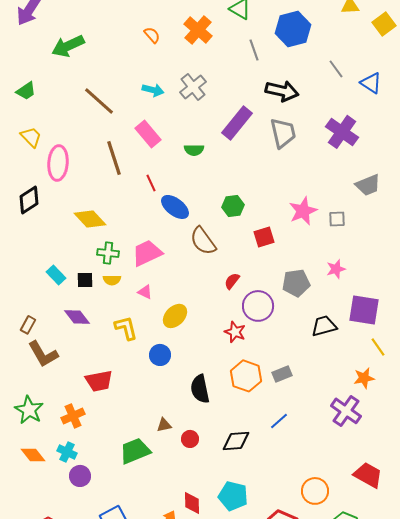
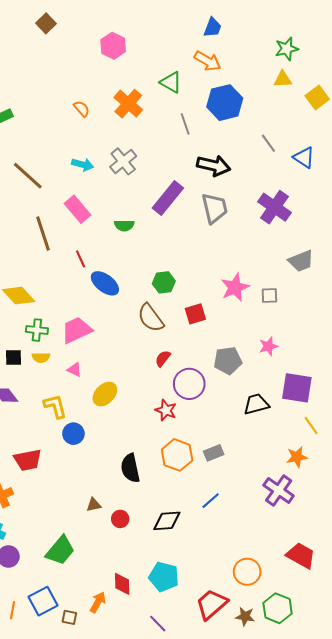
brown semicircle: (203, 241) -> (151, 318), moved
blue circle: (160, 355) -> (73, 434), moved
green trapezoid: (135, 451) -> (60, 550), moved, turned 152

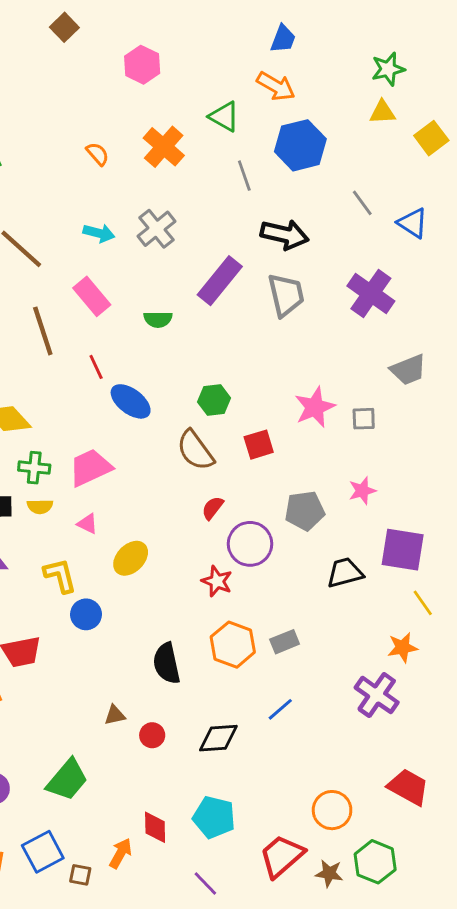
brown square: (46, 23) -> (64, 27), moved

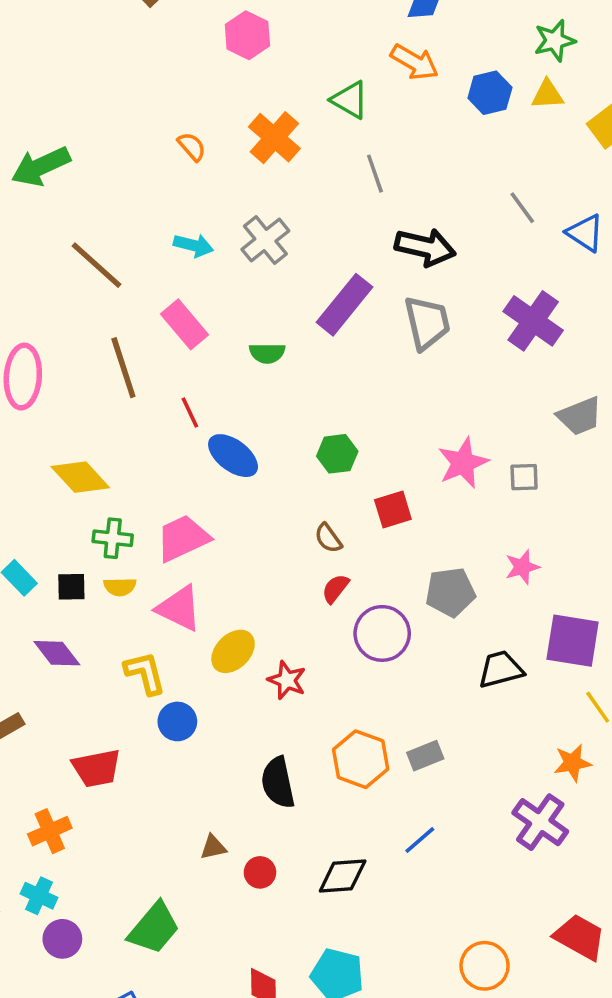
blue hexagon: (300, 145) -> (490, 93), moved, size x0.7
brown semicircle: (195, 450) -> (328, 538), moved, size x0.6
pink triangle: (87, 524) -> (179, 608), size x1.8
red star: (217, 581) -> (287, 680), moved

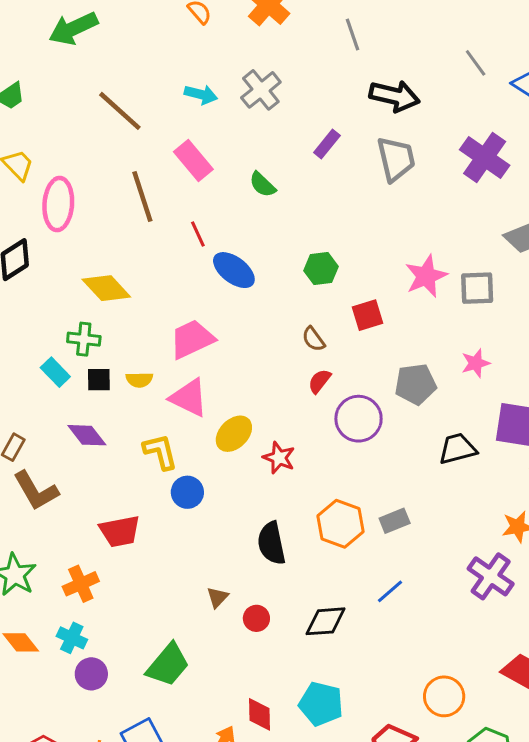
purple rectangle: (344, 305) -> (327, 144), size x0.6
green semicircle: (267, 353) -> (262, 185), turned 44
gray square: (524, 477) -> (477, 288), size x1.4
green cross: (113, 538) -> (84, 339), moved
brown triangle: (213, 847) -> (217, 597), turned -35

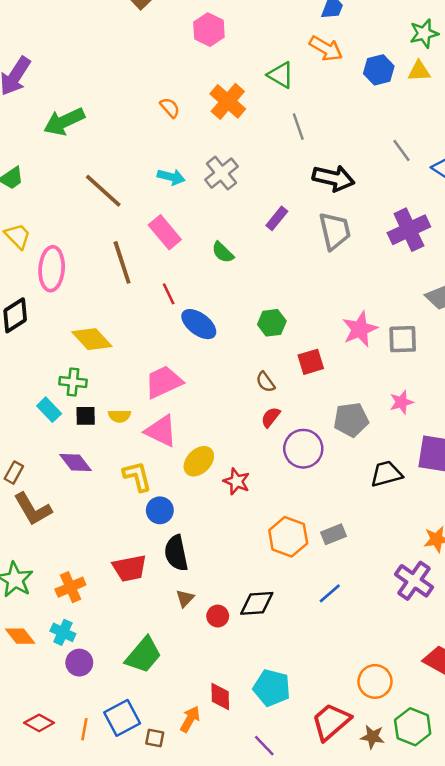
purple cross: (485, 157) -> (409, 230), turned 30
red trapezoid: (120, 531) -> (130, 568), moved
black semicircle: (271, 543) -> (176, 553), moved
black diamond: (325, 621) -> (257, 603), moved

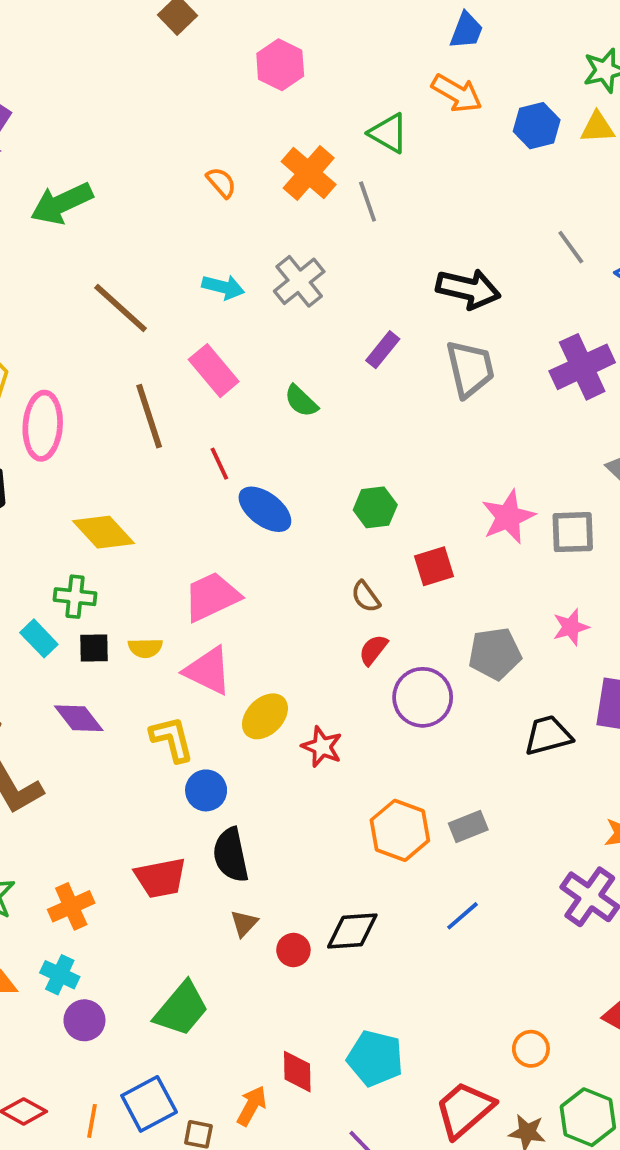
gray line: (298, 127) -> (368, 202), moved
orange circle: (375, 681) -> (531, 1049), size x0.7

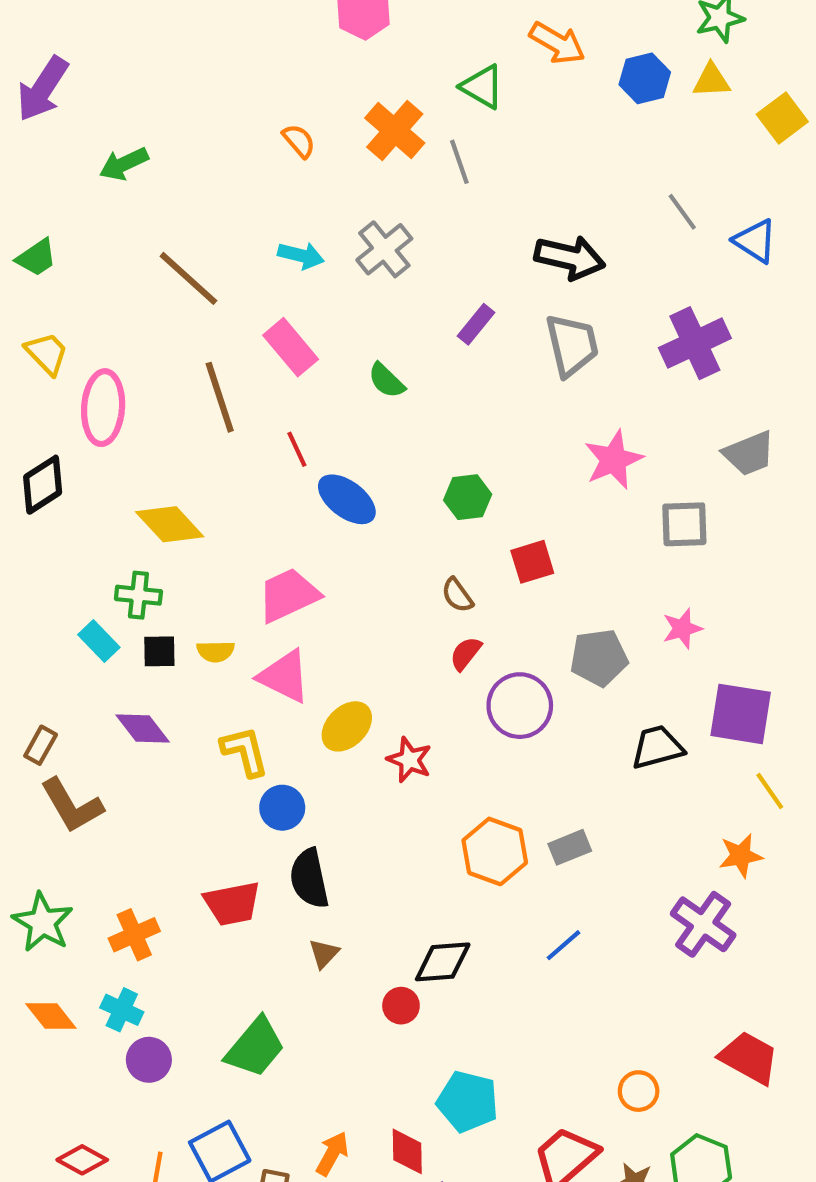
green arrow: (62, 203) -> (124, 164), size x0.7
pink star: (508, 517) -> (614, 460), moved
red circle: (293, 950) -> (401, 1006), moved
red diamond: (297, 1072) -> (407, 1151), moved

